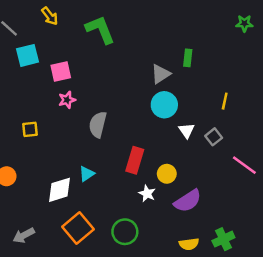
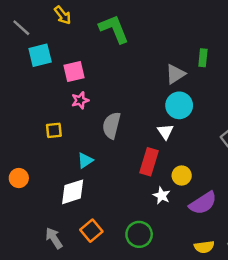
yellow square: (30, 129) -> (54, 130), moved
white triangle: (186, 131) -> (165, 132), moved
cyan triangle: (87, 174) -> (85, 160), moved
orange square: (78, 228) -> (91, 231), size x0.7
gray arrow: (24, 235) -> (54, 238), moved, turned 85

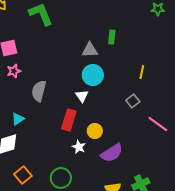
gray triangle: (175, 74) -> (90, 50), turned 30

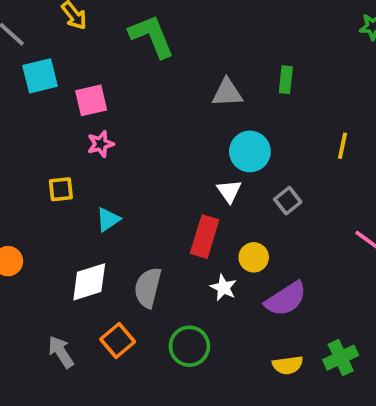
gray triangle: (90, 50) -> (227, 93), moved
gray semicircle: (39, 91) -> (148, 288), moved
gray square: (133, 101) -> (288, 201), moved
cyan triangle: (18, 119) -> (108, 220), moved

